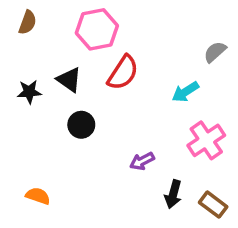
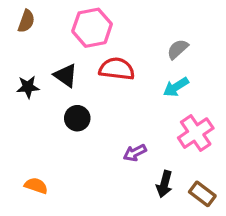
gray semicircle: (215, 52) -> (178, 49), moved
red semicircle: (123, 73) -> (117, 69), turned -116

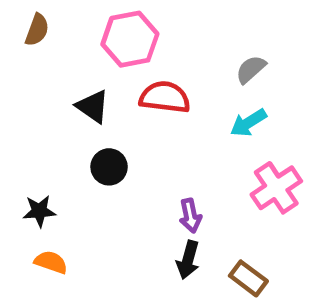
black star: (28, 87) -> (39, 211), moved
purple arrow: (135, 153) -> (190, 216), turned -75
black arrow: (164, 184) -> (188, 260), moved
brown rectangle: (202, 194) -> (248, 278), moved

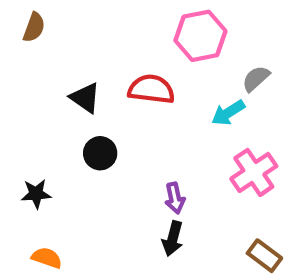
pink hexagon: (130, 39) -> (200, 36), moved
gray semicircle: (251, 69) -> (256, 79), moved
orange semicircle: (51, 262) -> (47, 258), moved
brown rectangle: (248, 278) -> (264, 256), moved

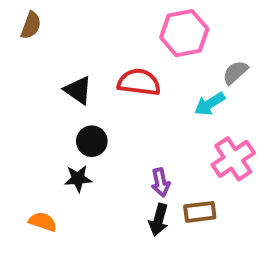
black star: (36, 194) -> (78, 179), moved
brown rectangle: (264, 256) -> (200, 212), moved, turned -44
orange semicircle: (47, 258) -> (43, 222), moved

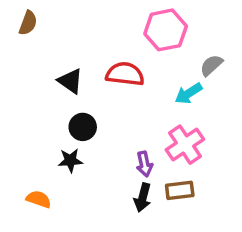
pink cross: (233, 159) -> (185, 145), moved

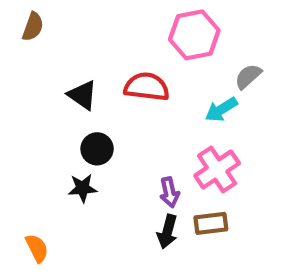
orange semicircle: (39, 199) -> (37, 248), moved, turned 45

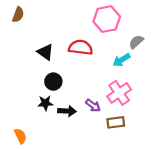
purple arrow: (169, 192) -> (93, 105), turned -42
black arrow: (167, 232) -> (67, 111), moved, turned -102

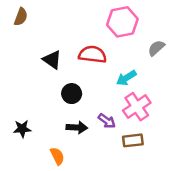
cyan arrow: (121, 60) -> (126, 78), moved
black circle: (53, 82) -> (72, 94), moved
black star: (45, 103) -> (22, 129), moved
orange semicircle: (20, 136) -> (57, 156), moved

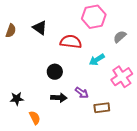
brown semicircle: (21, 17) -> (11, 31), moved
black triangle: (52, 60) -> (40, 28), moved
pink cross: (137, 107) -> (122, 77), moved
orange semicircle: (57, 156) -> (35, 118), moved

